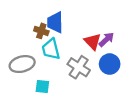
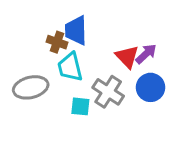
cyan square: (42, 86) -> (80, 106), moved

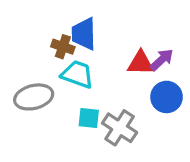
red triangle: (127, 57) -> (141, 63), turned -45
cyan trapezoid: (70, 67) -> (77, 74), turned 124
gray cross: (108, 92) -> (120, 128), moved

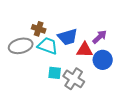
blue trapezoid: (84, 34) -> (68, 37), moved, turned -105
red triangle: (141, 63) -> (85, 50), moved
gray ellipse: (34, 97) -> (21, 46), moved

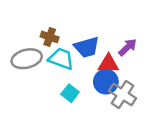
blue circle: (103, 60) -> (106, 82), moved
cyan square: (55, 73) -> (70, 93), turned 32
gray cross: (74, 79) -> (122, 94), moved

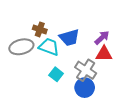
red triangle: (108, 64) -> (104, 54), moved
blue circle: (106, 82) -> (85, 88), moved
gray cross: (122, 94) -> (86, 70), moved

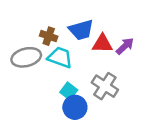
blue trapezoid: (69, 38) -> (81, 30), moved
red triangle: (104, 54) -> (102, 44), moved
blue circle: (85, 88) -> (75, 107), moved

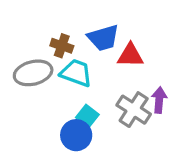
purple arrow: (125, 46) -> (159, 100), moved, turned -42
blue circle: (75, 107) -> (76, 135), moved

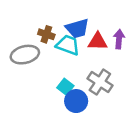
cyan trapezoid: (76, 73) -> (68, 45), moved
purple arrow: (159, 100) -> (119, 39), moved
blue circle: (76, 135) -> (76, 101), moved

